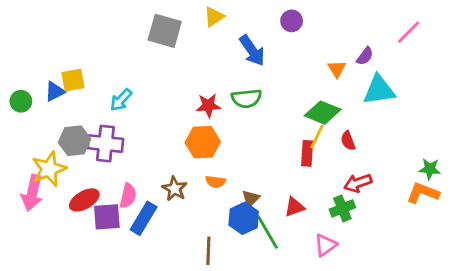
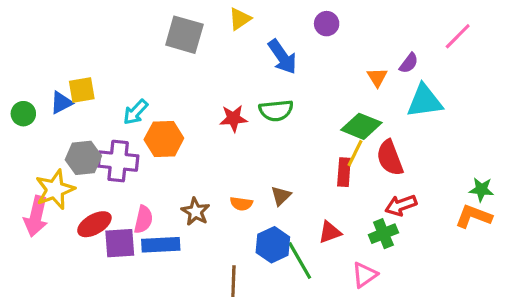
red semicircle: (348, 141) -> (390, 158), size x1.6
orange hexagon: (203, 142) -> (164, 139), moved
brown triangle: (251, 199) -> (281, 196), moved
blue rectangle: (144, 218) -> (161, 245), turned 56

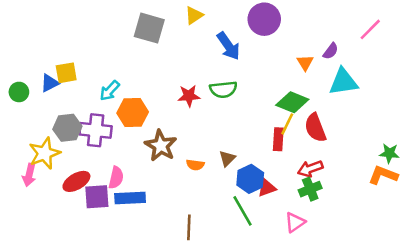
purple circle: (327, 24) -> (264, 19), size x1.6
red arrow: (401, 205) -> (310, 169), moved
brown star: (196, 212) -> (161, 146), moved, size x1.4
pink arrow: (36, 216) -> (29, 175), size x0.7
blue hexagon: (273, 245) -> (250, 179), moved

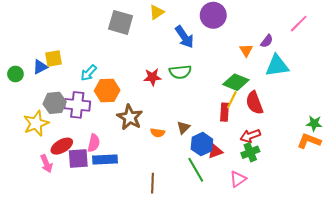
pink arrow: (29, 175) -> (46, 164), moved, turned -36

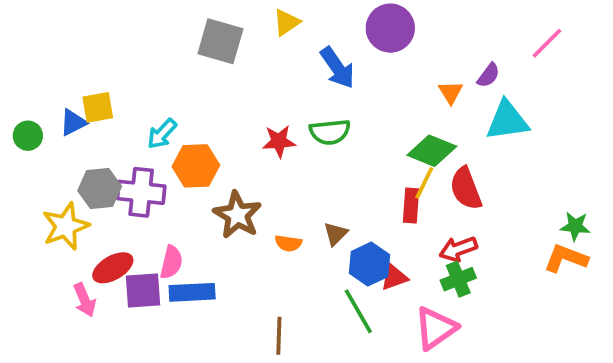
pink triangle: (238, 179) -> (436, 328), size x1.4

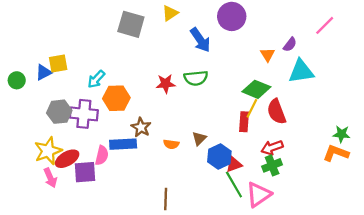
brown star: (237, 215) -> (141, 127), size x0.7
yellow star: (66, 226) -> (48, 151), moved
blue rectangle: (192, 292) -> (123, 144), moved
green line: (358, 311) -> (234, 184), moved

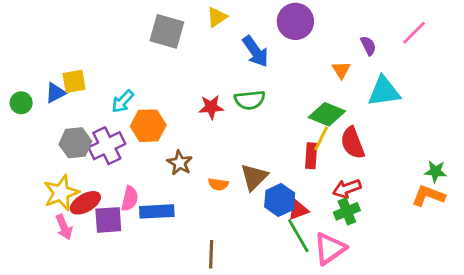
purple semicircle: (290, 44) -> (368, 46), moved, turned -64
purple cross: (84, 114) -> (107, 146), turned -32
brown triangle: (199, 139) -> (254, 177), size x1.5
blue rectangle: (123, 144) -> (157, 211), moved

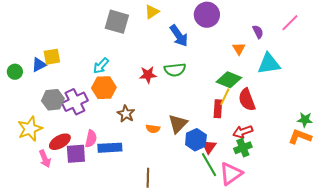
cyan arrow: (123, 101) -> (101, 66), moved
yellow star: (61, 193) -> (30, 129), moved
red triangle: (298, 210) -> (209, 147), turned -35

